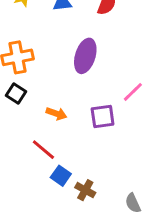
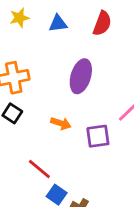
orange arrow: (56, 114) -> (61, 123), moved

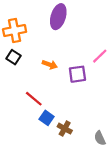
purple ellipse: (81, 76) -> (58, 17), moved

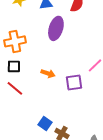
black square: (14, 57) -> (14, 66), turned -32
red line: (34, 99) -> (15, 88), moved

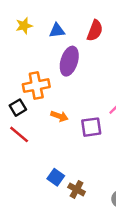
orange cross: (15, 41) -> (36, 86), moved
black square: (14, 66) -> (18, 108), turned -32

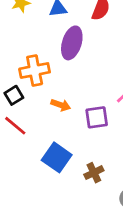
blue square: (56, 177) -> (57, 157), moved, size x1.5
brown cross: (77, 189) -> (94, 173), moved, turned 35

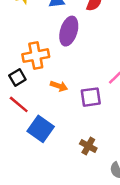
blue square: (57, 157) -> (41, 129), moved
brown cross: (94, 173) -> (88, 146), turned -35

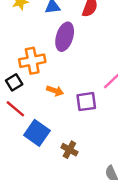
brown cross: (88, 146) -> (69, 150), moved

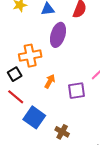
orange arrow: (55, 91) -> (50, 81), turned -80

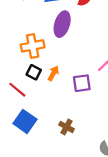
black square: (15, 74) -> (34, 72), moved, turned -32
blue square: (34, 117) -> (25, 121), moved

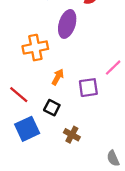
black square: (34, 72) -> (52, 108), moved
blue square: (25, 121) -> (27, 129), turned 30

